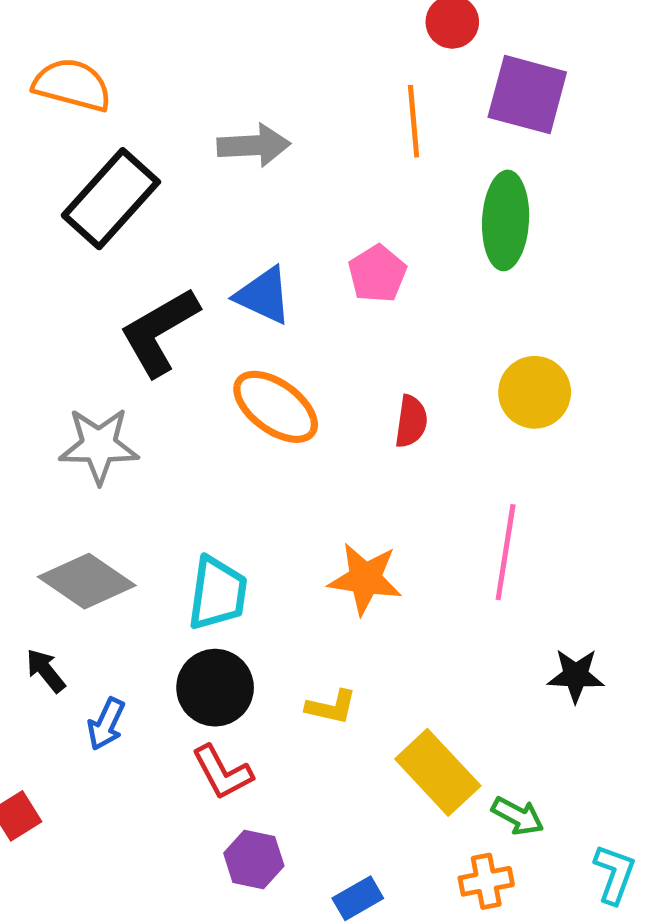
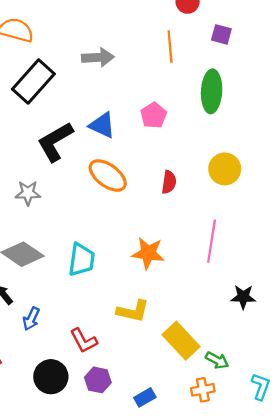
purple square: (527, 95) -> (221, 34), size x0.6
gray star: (99, 446) -> (28, 193), size x0.7
black circle: (215, 688) -> (51, 377), moved
yellow L-shape: (331, 707) -> (133, 311), size x1.4

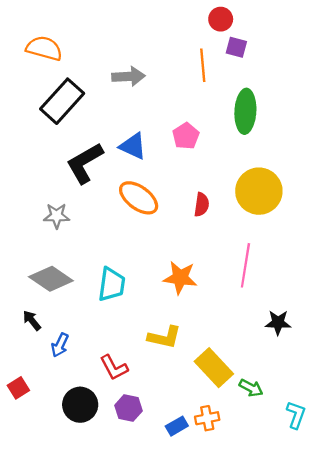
purple square: (221, 34) -> (236, 47), moved
yellow circle: (225, 169) -> (259, 191), size x1.4
orange cross: (203, 390) -> (207, 418), moved

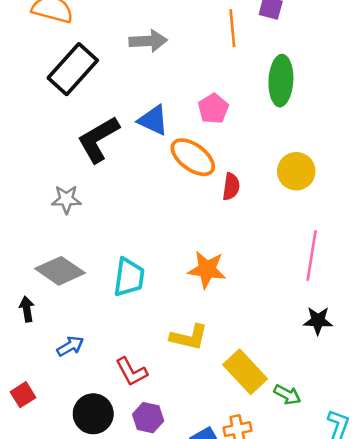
yellow circle: (259, 191) -> (296, 171), size x0.7
orange ellipse: (139, 198) -> (193, 157), moved
pink line: (245, 265) -> (312, 255), moved
black arrow: (32, 320) -> (27, 309), moved, turned 30
blue arrow: (60, 345) -> (70, 346), turned -145

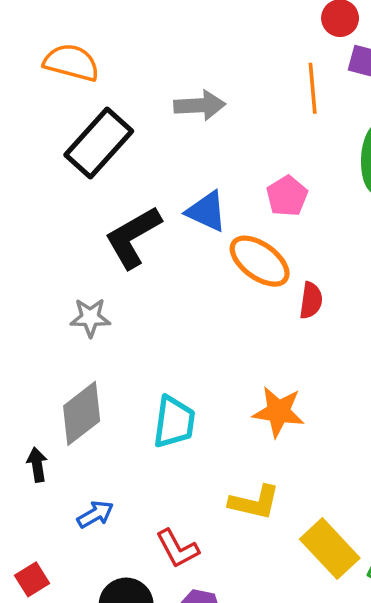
gray diamond: (60, 271) -> (82, 413), turned -72

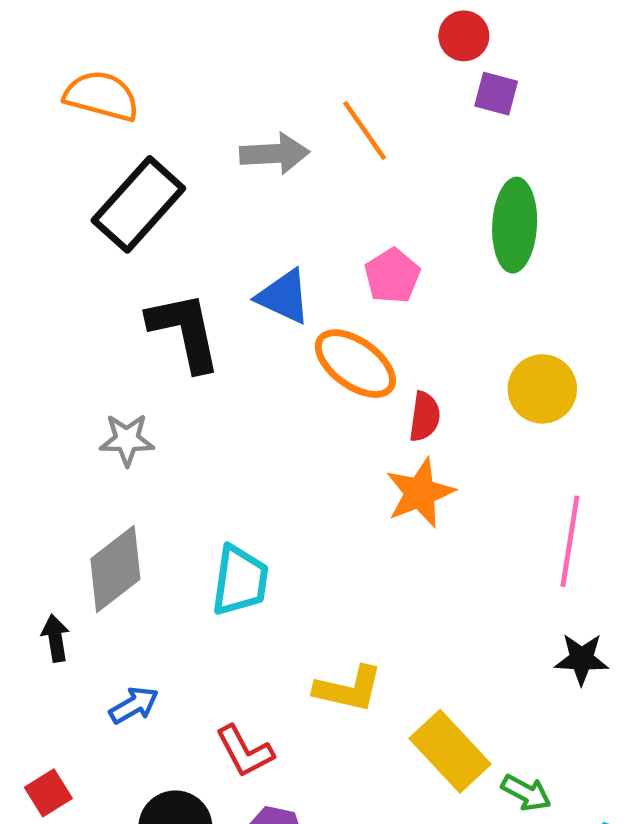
orange line: (313, 88) -> (365, 130), moved, turned -30
black L-shape: (133, 237) -> (185, 331), turned 108
orange star: (278, 412) -> (420, 493), moved, turned -30

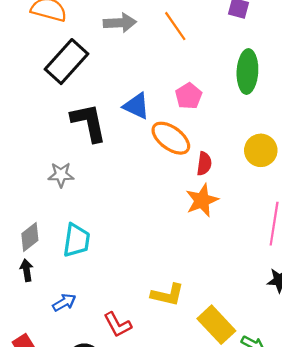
gray arrow: (275, 154) -> (120, 23), moved
gray diamond: (115, 569) -> (30, 237), moved, size x0.7
cyan trapezoid: (240, 580) -> (76, 240), moved

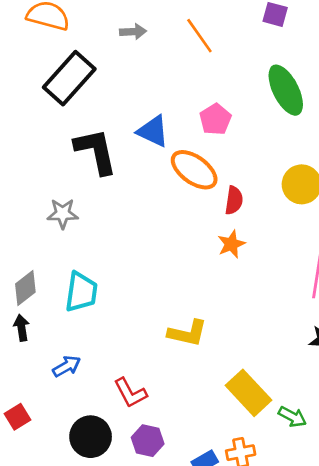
gray arrow: (120, 23) -> (133, 32), size x0.7
green ellipse: (247, 72) -> (286, 90), turned -30
orange star: (202, 200) -> (231, 244), size x0.7
yellow L-shape: (168, 295) -> (187, 333), moved

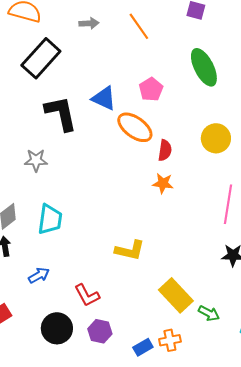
orange star: (231, 244) -> (163, 183), turned 30

